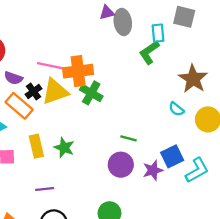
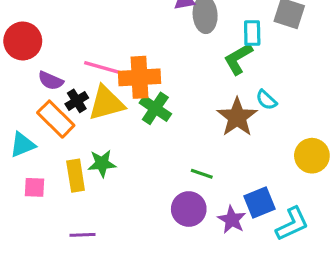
brown star: (193, 79) -> (237, 117), moved
cyan semicircle: (176, 109) -> (266, 100), moved
green star: (64, 148) -> (102, 163), moved, turned -30
purple star: (153, 170) -> (232, 220), turned -30

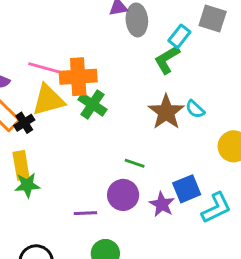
cyan rectangle: (252, 33) -> (179, 36), turned 40
cyan semicircle: (266, 100) -> (195, 109), moved
black cross: (77, 101) -> (24, 123), moved
green star: (102, 163) -> (27, 185), moved
purple line: (83, 235) -> (85, 213), moved

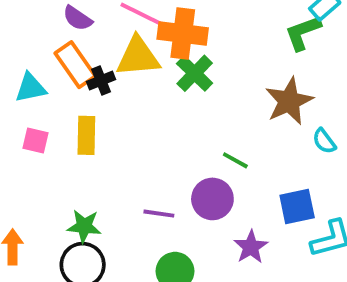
cyan semicircle: (195, 109) -> (324, 141), moved
green star: (27, 185) -> (84, 226), moved
purple star: (162, 204) -> (251, 247), moved

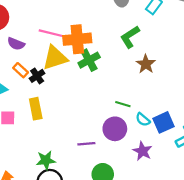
green L-shape: (303, 33) -> (130, 37), moved
orange rectangle: (75, 65) -> (21, 70), size x0.6
green cross: (195, 73) -> (89, 60), turned 30
brown star: (289, 101) -> (146, 64), size x0.7
cyan semicircle: (324, 141) -> (143, 120), moved

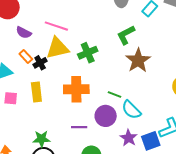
orange cross: (77, 39) -> (76, 89), moved
brown star: (146, 64) -> (138, 60), size x1.4
cyan semicircle: (143, 120) -> (131, 110), size x1.5
blue square: (164, 122) -> (151, 141), moved

